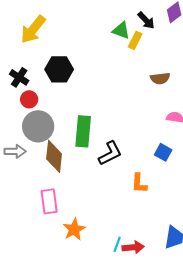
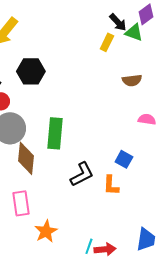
green triangle: (121, 30) -> (134, 32), moved
blue square: (163, 152) -> (124, 159), moved
black L-shape: (110, 153) -> (82, 174), moved

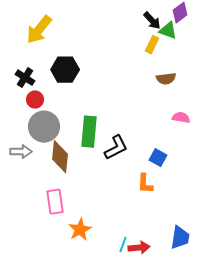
yellow rectangle: (107, 42) -> (152, 45), moved
black L-shape: (82, 174) -> (116, 148), moved

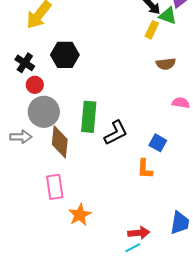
cyan line: (123, 245) -> (133, 248), moved, turned 42

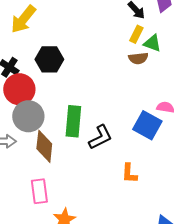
green triangle: (168, 16) -> (152, 43), moved
brown semicircle: (166, 64) -> (138, 58), moved
red circle: (35, 85) -> (19, 89), size x1.8
blue square: (158, 143) -> (147, 125), moved, size x1.6

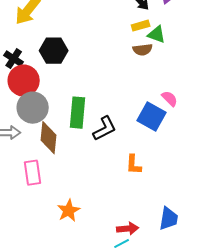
yellow rectangle: (136, 34) -> (141, 26), turned 48
pink semicircle: (165, 107) -> (170, 99), turned 36
pink rectangle: (39, 191) -> (33, 173), moved

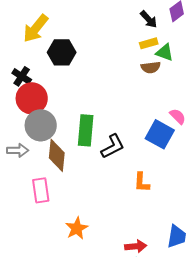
black hexagon: (54, 51) -> (62, 52), moved

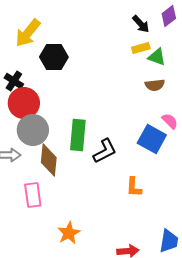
brown semicircle: (151, 67) -> (155, 85), moved

